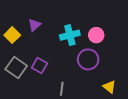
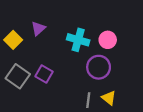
cyan cross: (70, 35) -> (78, 40), turned 30
yellow triangle: (109, 87) -> (109, 98), moved
gray line: (62, 89) -> (88, 100), moved

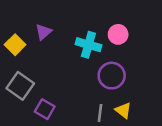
pink circle: (108, 40) -> (118, 34), moved
purple square: (44, 74) -> (45, 109), moved

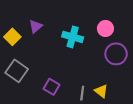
pink circle: (118, 34) -> (105, 28), moved
purple circle: (112, 76) -> (116, 54), moved
purple square: (45, 109) -> (51, 87), moved

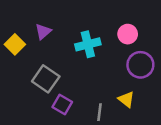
cyan cross: (73, 37) -> (88, 44), turned -30
gray square: (17, 71) -> (46, 79), moved
yellow triangle: (101, 91) -> (126, 99), moved

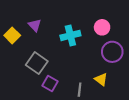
purple triangle: (43, 31) -> (35, 25), turned -32

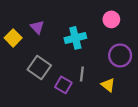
pink circle: (102, 27) -> (111, 19), moved
purple square: (50, 83) -> (63, 85), moved
gray line: (80, 90) -> (82, 74), moved

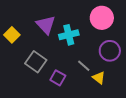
pink circle: (111, 19) -> (102, 18), size x1.5
purple triangle: (37, 27) -> (46, 25), moved, size x1.5
gray line: (82, 74) -> (84, 66), moved, turned -56

